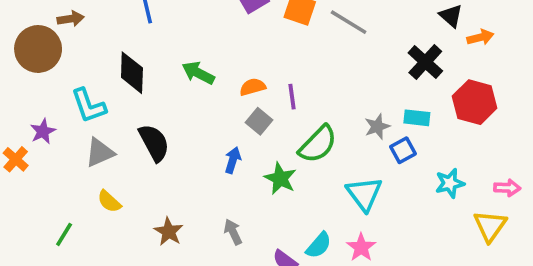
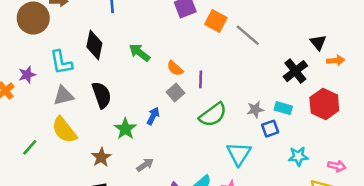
orange semicircle: (253, 87) -> (175, 68), turned -132
green star: (280, 178) -> (125, 129), moved
yellow semicircle: (109, 201) -> (64, 130), size x1.6
gray arrow: (233, 232) -> (145, 165), turned 72

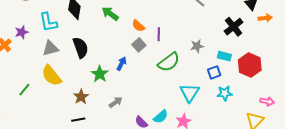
red hexagon: (324, 104) -> (250, 65), moved
gray star: (255, 109) -> (197, 46), moved
cyan star: (298, 156) -> (225, 93), moved

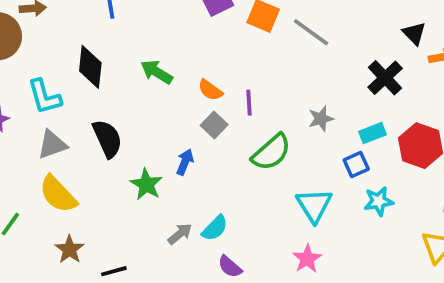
cyan rectangle: (224, 56) -> (373, 133), turned -32
brown star: (81, 97) -> (69, 249), moved
cyan semicircle: (161, 117) -> (215, 228), moved

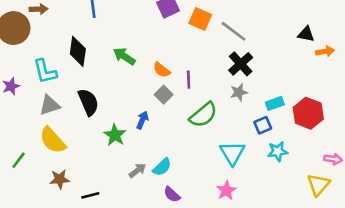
black triangle: (414, 33) -> (306, 34), turned -36
black cross: (385, 78) -> (241, 64), moved
brown star: (69, 249) -> (60, 179), turned 30

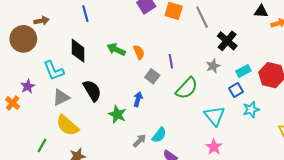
gray line: (234, 31) -> (202, 17), turned 35
black cross: (241, 64) -> (227, 41), moved
orange semicircle: (162, 70) -> (139, 52), moved, turned -144

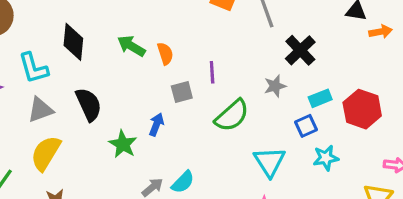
gray square: (152, 76) -> (182, 92), turned 32
yellow semicircle: (67, 125) -> (46, 153), turned 75

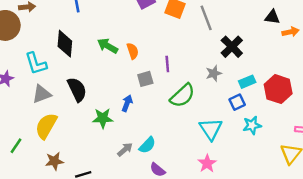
green star: (123, 144) -> (103, 118), turned -30

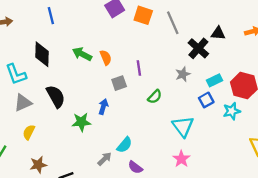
black triangle: (272, 17) -> (218, 33), moved
green semicircle: (182, 96) -> (155, 97), size x0.6
cyan star: (252, 125) -> (232, 111), moved
yellow semicircle: (46, 126) -> (29, 132), size x0.6
gray arrow: (125, 149) -> (105, 159), moved

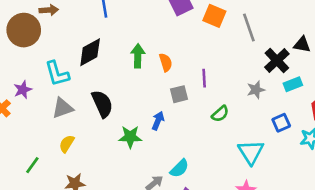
black diamond: (42, 54) -> (90, 52), turned 55
green arrow: (82, 54) -> (138, 56), turned 60
cyan rectangle: (215, 80) -> (293, 84), moved

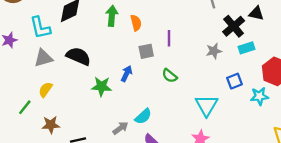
black semicircle: (102, 104) -> (78, 56), turned -45
green semicircle: (220, 114) -> (170, 76), moved, turned 77
green line: (32, 165) -> (25, 107), moved

